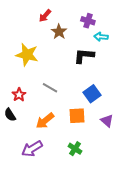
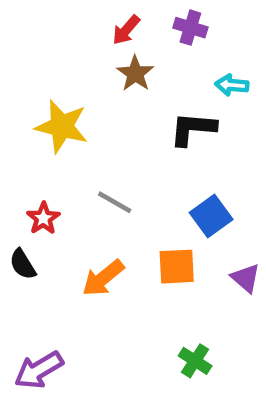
red arrow: (45, 16) -> (126, 30), moved
purple cross: (88, 21) -> (190, 28), moved
purple arrow: (32, 149) -> (39, 370), moved
green cross: (75, 149) -> (195, 361), moved

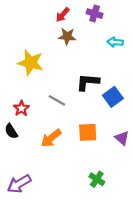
brown star: (135, 74) -> (67, 36), turned -30
black L-shape: (193, 129) -> (88, 82), moved
blue square: (211, 216) -> (113, 97), moved

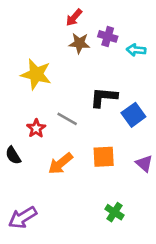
purple cross: (95, 14) -> (108, 36), moved
red star: (21, 108) -> (36, 128), moved

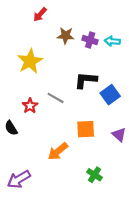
red arrow: (74, 18) -> (40, 14), moved
purple cross: (108, 36) -> (90, 40), moved
yellow star: (36, 74) -> (30, 61), turned 30
orange arrow: (60, 163) -> (58, 151), moved

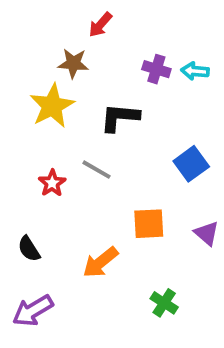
red arrow: (40, 14) -> (100, 25), moved
brown star: (66, 36) -> (73, 63), moved
black L-shape: (86, 80) -> (120, 117), moved
black semicircle: (11, 128) -> (29, 249), moved

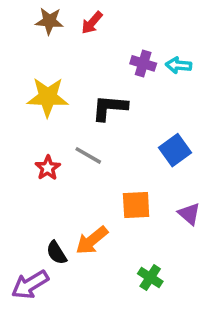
brown star: (73, 63) -> (49, 21), moved
yellow star: (52, 106) -> (48, 97), turned 30
black semicircle: (29, 249) -> (56, 253), moved

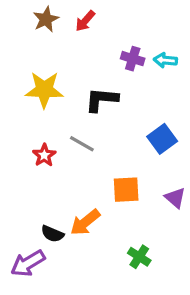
brown star: (49, 21) -> (46, 19), turned -30
black semicircle: (56, 253) -> (52, 234), turned -35

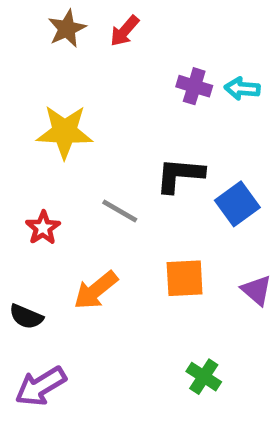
black L-shape: (102, 100) -> (180, 175), moved
red star: (44, 155) -> (43, 228), moved
orange arrow: (85, 222) -> (96, 290), moved
black semicircle: (52, 234) -> (26, 317), moved

